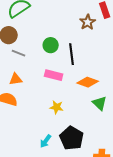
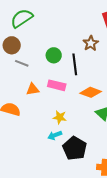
brown star: (88, 22) -> (91, 43), moved
orange triangle: (16, 79) -> (33, 89), moved
cyan arrow: (46, 141) -> (55, 135), moved, turned 32

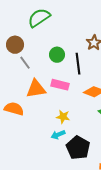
green semicircle: (22, 18) -> (39, 18), moved
gray line: (22, 63) -> (25, 63), turned 32
orange triangle: (33, 89) -> (36, 89), size x1.5

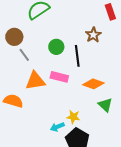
yellow star: (63, 117) -> (73, 117), moved

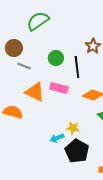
gray line: (24, 55) -> (24, 66), turned -32
orange triangle: (35, 81) -> (35, 92), turned 35

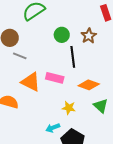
green circle: (56, 58) -> (62, 35), moved
yellow star: (73, 128) -> (69, 108), moved

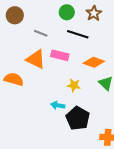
gray line: (20, 56) -> (41, 33), moved
black line: (73, 57) -> (78, 34), turned -65
cyan arrow: (53, 128) -> (58, 105), turned 32

